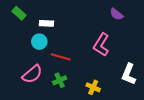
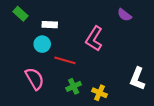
pink L-shape: (101, 45) -> (94, 39), moved
pink semicircle: (32, 74) -> (35, 79), turned -80
green cross: (60, 80) -> (74, 86), moved

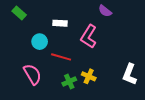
purple semicircle: (124, 15) -> (105, 11), moved
white rectangle: (50, 25) -> (60, 23), moved
yellow cross: (100, 93) -> (89, 76), moved

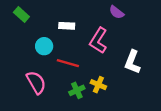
white L-shape: (130, 74) -> (132, 62), moved

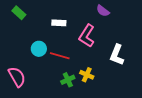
cyan circle: (44, 46) -> (39, 49), moved
pink semicircle: (36, 82) -> (17, 77), moved

